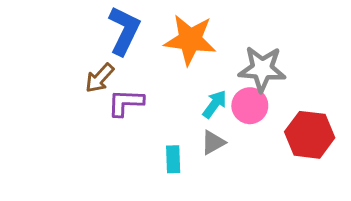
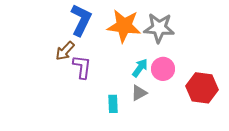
gray star: (262, 69) -> (159, 28), moved
purple L-shape: (126, 103) -> (82, 67), turned 95

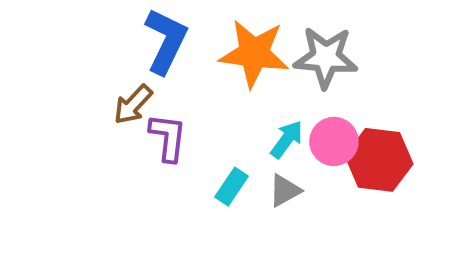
red hexagon: (202, 88) -> (379, 160), moved
cyan rectangle: (113, 104) -> (231, 187), moved, turned 36

